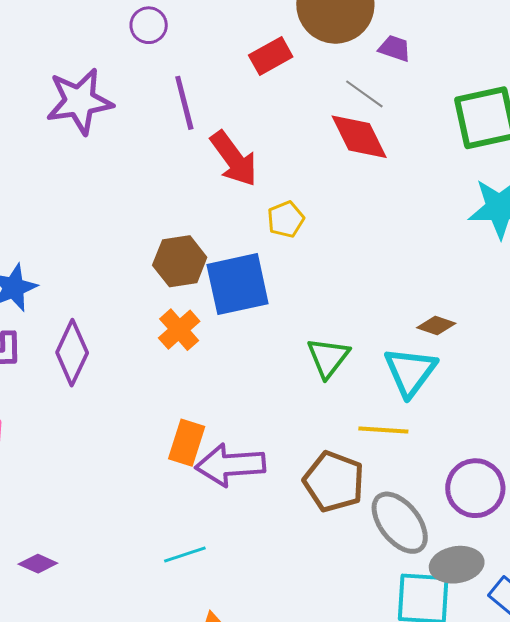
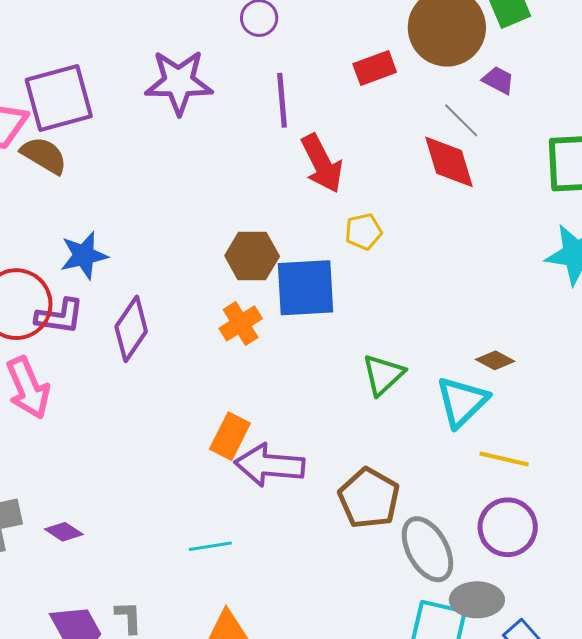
yellow line: (383, 430) -> (504, 459), moved

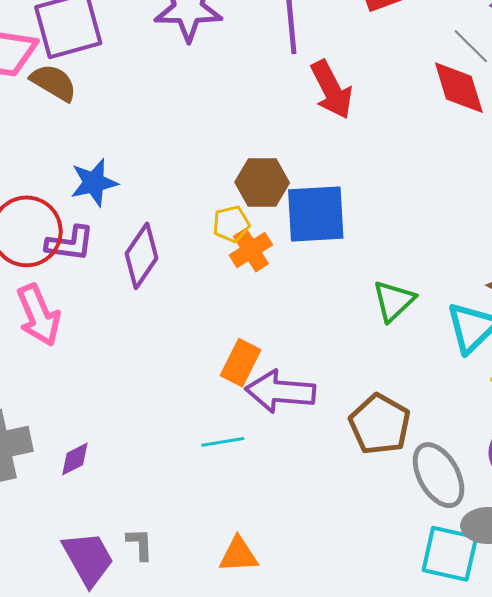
yellow pentagon: (363, 232) -> (231, 224), moved
purple diamond: (64, 532) -> (75, 459), turned -60
cyan line: (210, 546) -> (223, 442), moved

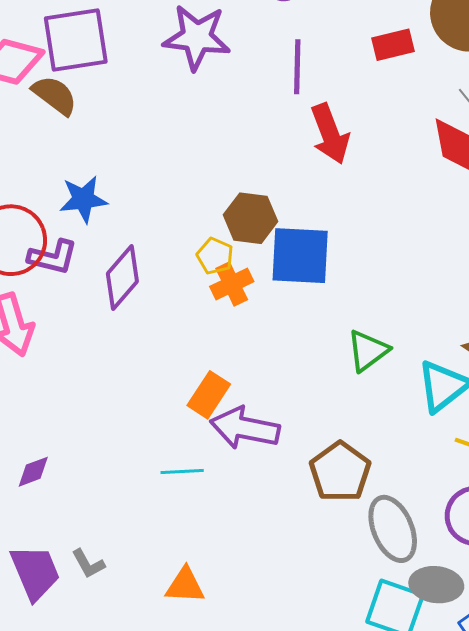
yellow pentagon: (231, 224) -> (215, 256), turned 30
gray L-shape: (140, 544) -> (88, 564), turned 147

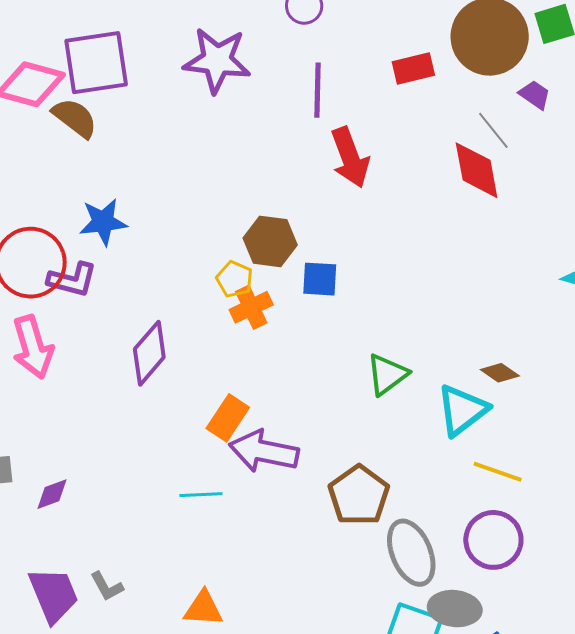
blue square: (300, 256) -> (320, 279), size x0.6
purple diamond: (122, 277) -> (149, 353), moved

